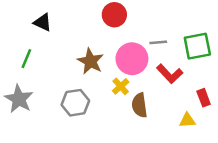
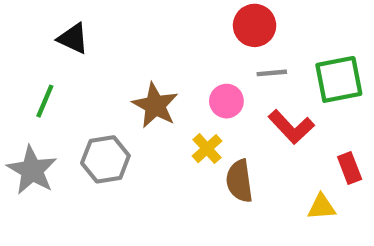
red circle: (114, 15) -> (255, 25), moved
pink circle: (132, 59) -> (226, 101), size x0.6
gray hexagon: (75, 103) -> (105, 159), moved

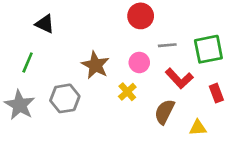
red circle: (255, 25) -> (141, 16), moved
red rectangle: (350, 168) -> (216, 93), moved
brown semicircle: (239, 181) -> (165, 112), moved, turned 35

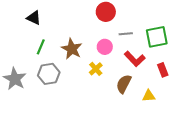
green line: (28, 62) -> (41, 47), moved

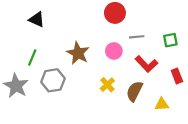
green square: (157, 37) -> (170, 40), size x0.6
green line: (41, 47) -> (32, 57), moved
yellow cross: (96, 69) -> (107, 85), moved

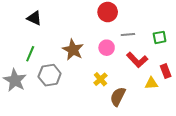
brown semicircle: (135, 91) -> (118, 97), moved
yellow triangle: (162, 104) -> (151, 83), moved

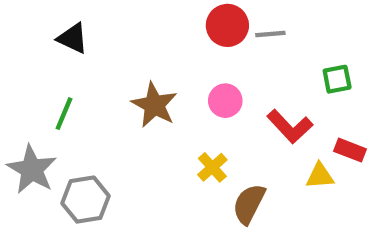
gray line: (128, 34) -> (270, 34), moved
red rectangle: (166, 71) -> (350, 150), turned -48
gray hexagon: (50, 75) -> (86, 200), moved

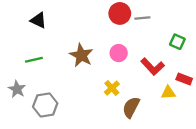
green square: (337, 79) -> (177, 42), turned 35
green line: (64, 114) -> (34, 60), turned 54
gray star: (32, 169) -> (17, 89), size x0.7

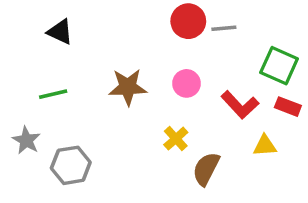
green square: (177, 42) -> (279, 66), size x1.5
brown star: (81, 55) -> (128, 87), turned -30
red rectangle: (184, 79) -> (288, 107), moved

